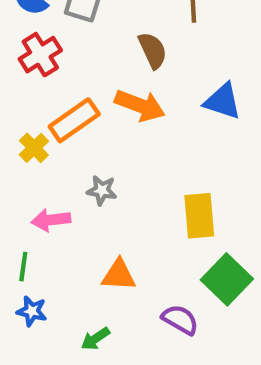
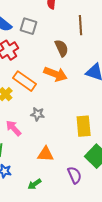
orange rectangle: (74, 120) -> (25, 81), turned 70
pink arrow: (51, 220) -> (14, 128), turned 54
purple semicircle: (180, 320) -> (75, 175), turned 36

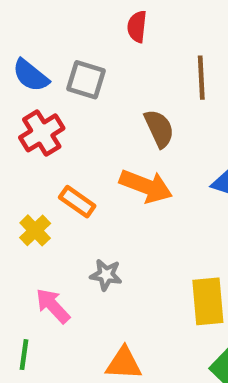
orange rectangle: (25, 81) -> (77, 202), size x0.7

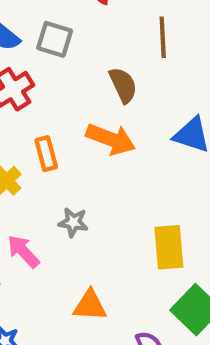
orange rectangle: (77, 202) -> (46, 154), turned 40

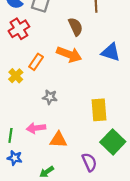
orange rectangle: (46, 154) -> (36, 62), turned 49
pink arrow: (23, 251) -> (36, 128), moved, turned -54

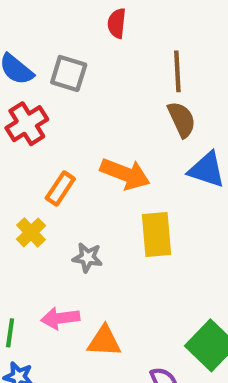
brown semicircle: (76, 27) -> (182, 119), moved
yellow cross: (16, 76) -> (31, 232), moved
yellow rectangle: (99, 110) -> (156, 234), moved

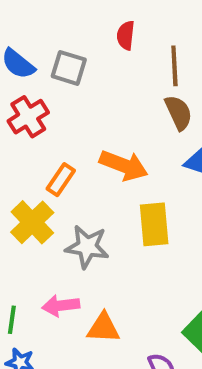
red semicircle: (117, 23) -> (126, 35), moved
yellow cross: (31, 232) -> (32, 222), size x1.5
gray star: (87, 258) -> (87, 247), size x1.5

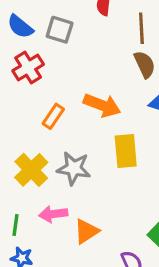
yellow cross: (32, 222) -> (31, 170), moved
orange triangle: (103, 328) -> (86, 231), turned -36

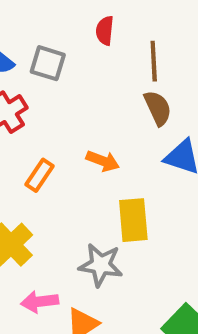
orange arrow: (102, 105) -> (103, 161), size x0.7
gray star: (74, 168) -> (101, 265), moved

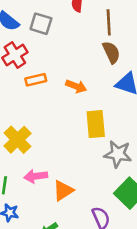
orange rectangle: (40, 175) -> (36, 80), moved, turned 42
gray star: (101, 265) -> (118, 154), moved

